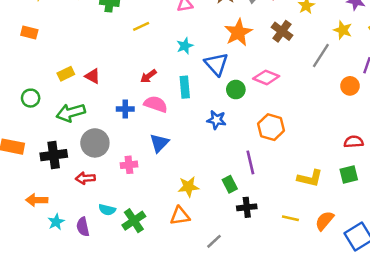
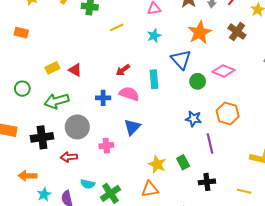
cyan star: (185, 46) -> (154, 36), moved
blue star: (216, 120) -> (193, 119), moved
green rectangle: (230, 184) -> (183, 162), moved
yellow star: (188, 187) -> (157, 164), turned 30

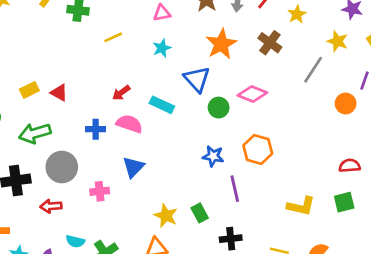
cyan rectangle: (154, 79) -> (162, 105), turned -60

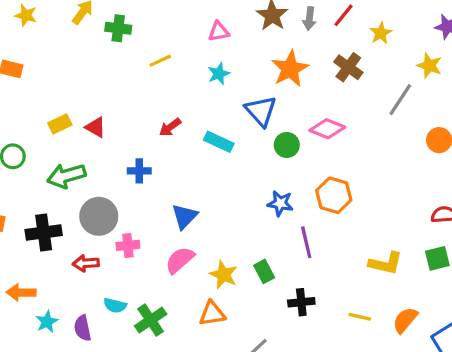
pink semicircle: (129, 124) -> (180, 260), moved, turned -60
pink cross: (100, 191) -> (128, 245), moved

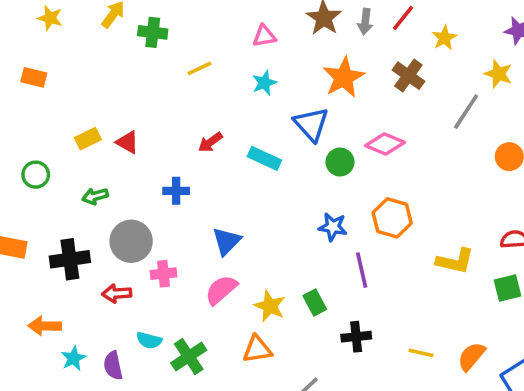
green arrow: (66, 176) -> (95, 196), size x0.6
yellow L-shape: (386, 263) -> (455, 261), moved

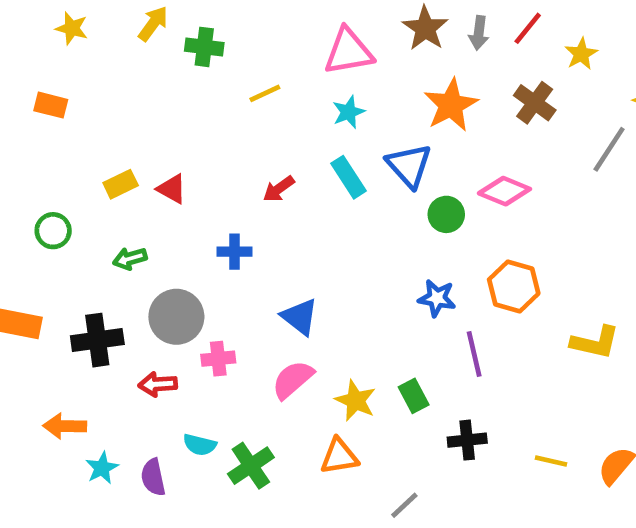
pink triangle: (264, 36) -> (349, 52), size x1.6
cyan rectangle: (264, 158) -> (349, 177), moved, turned 32
blue triangle: (227, 241) -> (300, 317), turned -36

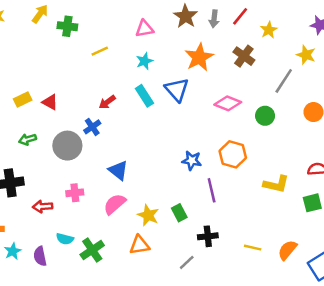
pink triangle: (349, 52) -> (144, 29), size x0.7
green circle: (446, 214) -> (265, 116), moved
blue cross: (235, 252) -> (92, 127), moved, turned -35
gray circle: (176, 317) -> (67, 146), moved
gray line: (404, 505) -> (187, 262), moved

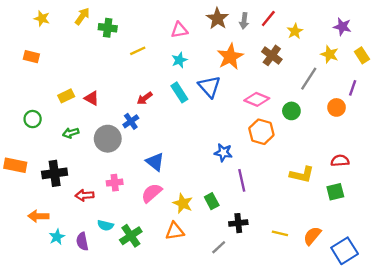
orange hexagon: (233, 154) -> (261, 132), moved

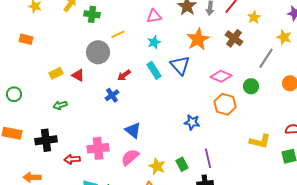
green circle: (33, 119) -> (14, 94), moved
gray circle: (108, 139) -> (98, 52), moved
purple line: (242, 180) -> (208, 158), moved
pink cross: (115, 183) -> (98, 148), size x1.5

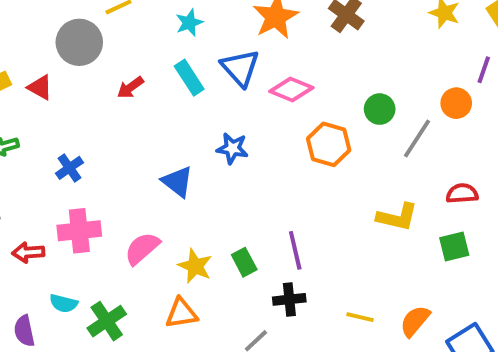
gray line: (266, 58) -> (417, 138), moved
pink diamond: (221, 76) -> (291, 89), moved
blue cross: (112, 95) -> (69, 168), moved
blue star: (192, 122) -> (232, 148), moved
blue triangle: (133, 130) -> (177, 182), moved

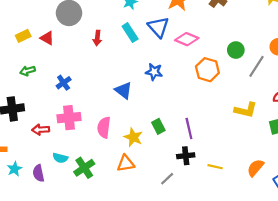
red arrow: (130, 87) -> (97, 38), turned -48
pink semicircle: (142, 248) -> (104, 127), turned -42
green rectangle: (244, 262) -> (158, 126), moved
yellow line: (360, 317) -> (215, 167), moved

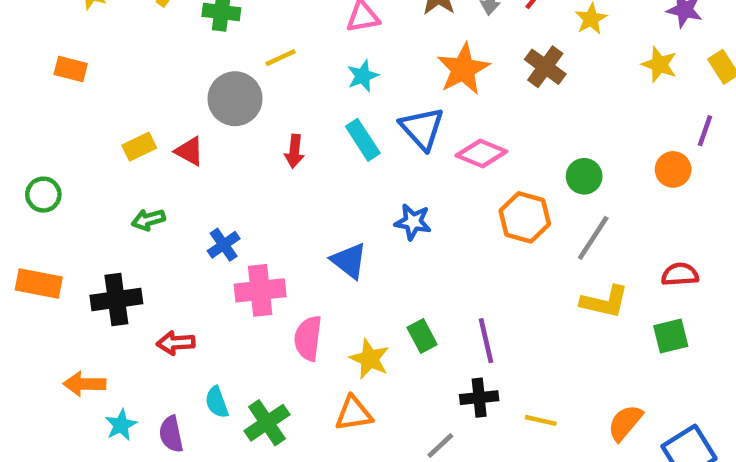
gray line: (257, 66) -> (593, 238), moved
pink cross: (69, 118) -> (260, 290), moved
cyan semicircle: (60, 158) -> (217, 402), turned 56

